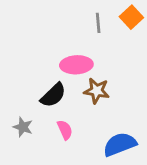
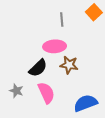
gray line: (98, 23) -> (62, 20), moved
pink semicircle: (65, 130) -> (46, 93), size x1.5

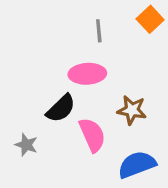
brown star: (69, 65) -> (132, 110), moved
pink semicircle: (46, 93) -> (92, 135), moved

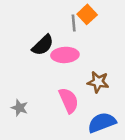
orange square: (150, 19) -> (87, 14), moved
black semicircle: (61, 108) -> (43, 45), moved

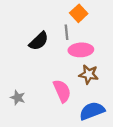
gray line: (74, 23) -> (66, 32), moved
pink ellipse: (65, 55) -> (81, 50), moved

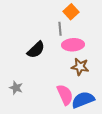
black semicircle: (39, 41) -> (36, 50), moved
pink semicircle: (62, 91) -> (65, 95), moved

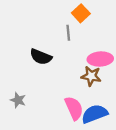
pink ellipse: (73, 45) -> (100, 59), moved
black semicircle: (36, 50) -> (41, 57), turned 66

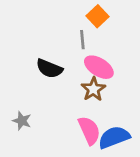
pink ellipse: (100, 59) -> (99, 67), moved, turned 35
brown star: (91, 76) -> (93, 89), moved, turned 30

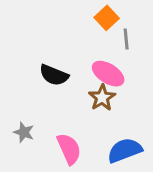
gray line: (82, 40) -> (126, 39), moved
pink semicircle: (89, 130) -> (69, 149), moved

